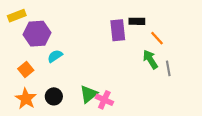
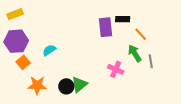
purple hexagon: (37, 34) -> (16, 41), moved
black circle: (54, 96) -> (66, 86), moved
orange star: (26, 99) -> (37, 85), moved, turned -30
pink cross: (104, 100) -> (116, 69), moved

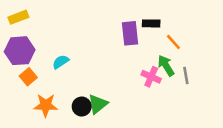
pink cross: (116, 69) -> (151, 77), moved

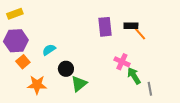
black rectangle: (151, 23) -> (131, 26), moved
green arrow: (166, 66) -> (134, 76), moved
gray line: (186, 75) -> (150, 89), moved
black circle: (82, 106) -> (66, 69), moved

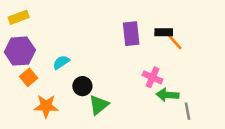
green arrow: (134, 76) -> (167, 95), turned -54

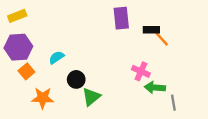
purple rectangle: (131, 34) -> (121, 18), moved

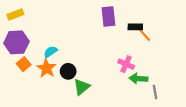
orange star: (43, 98) -> (46, 68), moved, turned 30

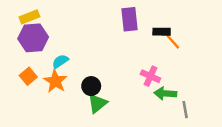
yellow rectangle: (15, 14) -> (29, 17), moved
purple hexagon: (16, 42) -> (33, 38), moved
black circle: (68, 71) -> (91, 86), moved

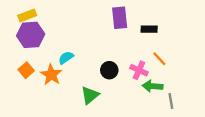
orange line: (173, 42) -> (159, 59), moved
cyan semicircle: (60, 61) -> (66, 58), moved
black circle: (91, 86) -> (109, 70), moved

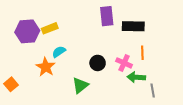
yellow rectangle: (27, 15) -> (50, 28), moved
black rectangle: (149, 29) -> (133, 26), size x1.5
orange line: (159, 59) -> (142, 53), turned 40
orange square: (26, 70) -> (11, 84), moved

